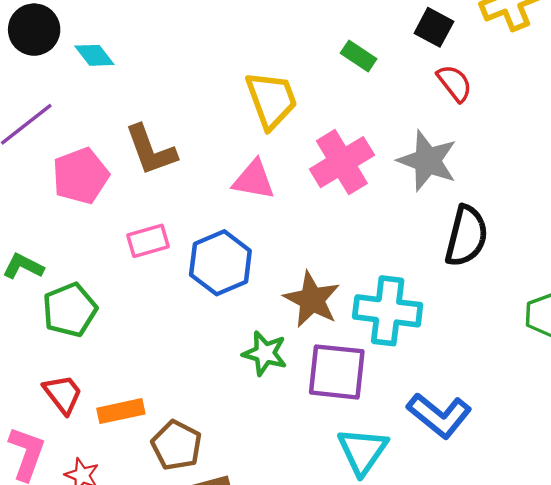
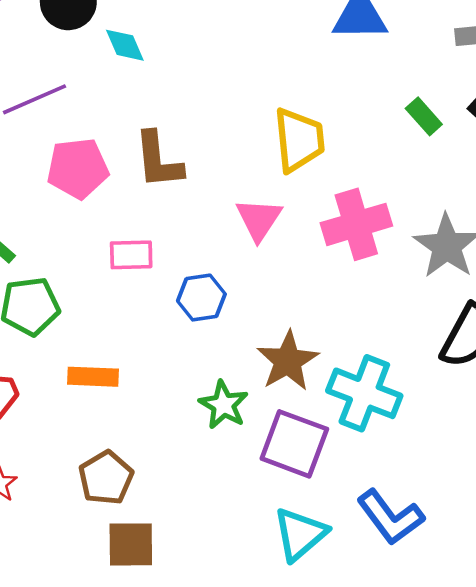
green rectangle: (359, 56) -> (424, 116), moved
pink triangle: (254, 180) -> (259, 219), turned 39
blue hexagon: (220, 263) -> (201, 298), size x0.7
orange rectangle: (121, 411) -> (93, 377), moved

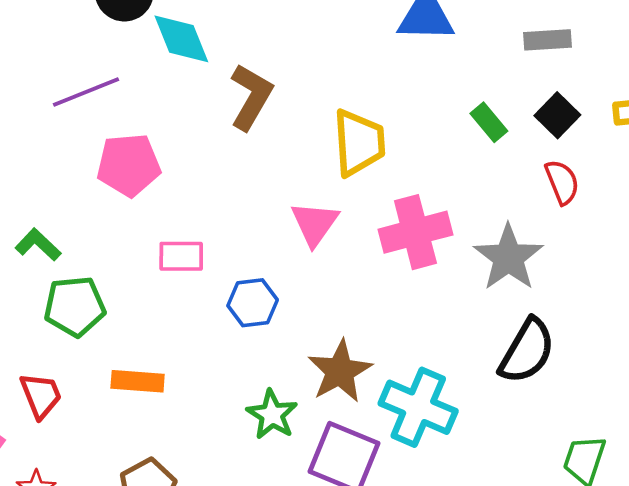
cyan diamond: (125, 45) -> (181, 39), size x1.4
brown L-shape: (158, 160) -> (251, 97), moved, turned -146

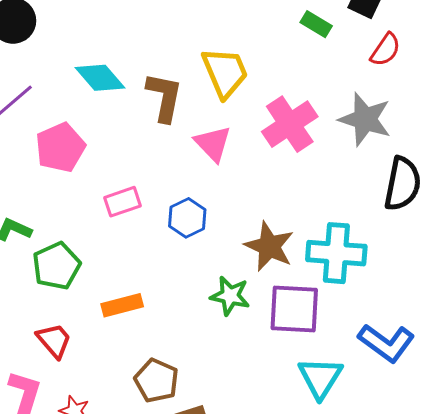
cyan diamond: (181, 39) -> (100, 78), moved
brown L-shape: (251, 97) -> (164, 97), moved
red semicircle: (562, 182) -> (385, 50), turned 75

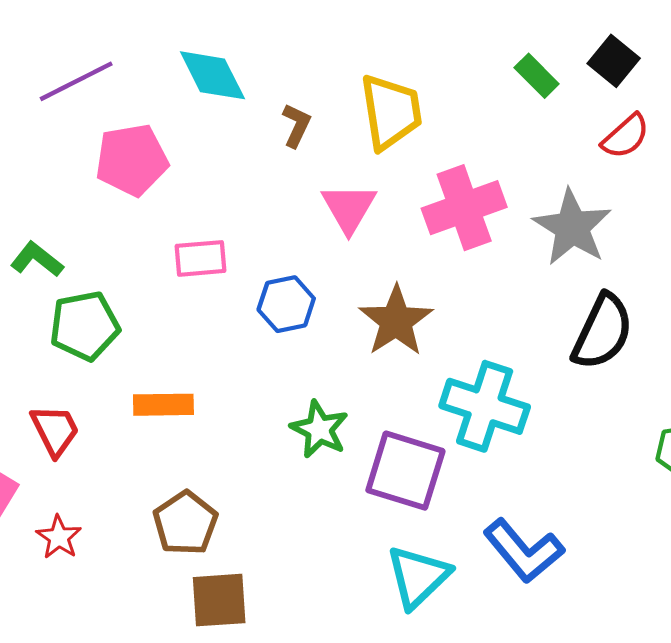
brown L-shape: (164, 97) -> (296, 125), size x0.6
brown star: (269, 246) -> (396, 321), moved

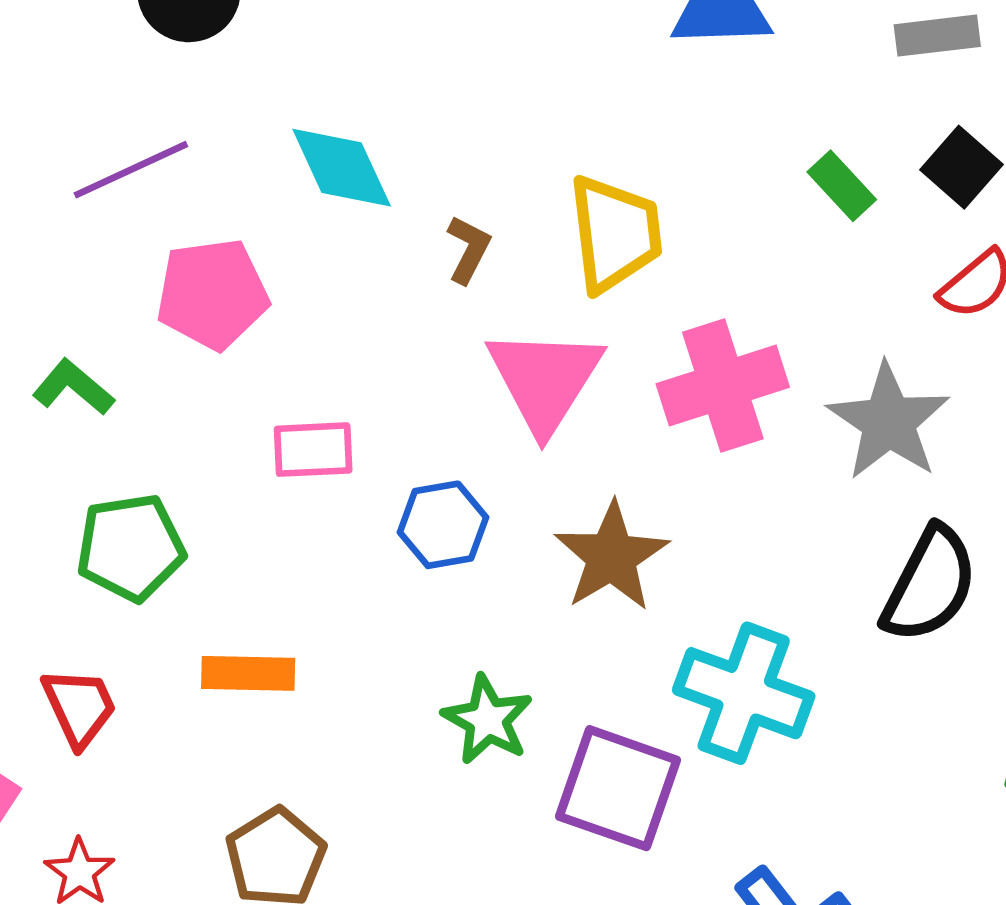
pink triangle: (349, 208) -> (545, 380), size x1.4
green L-shape: (37, 260) -> (73, 387), moved

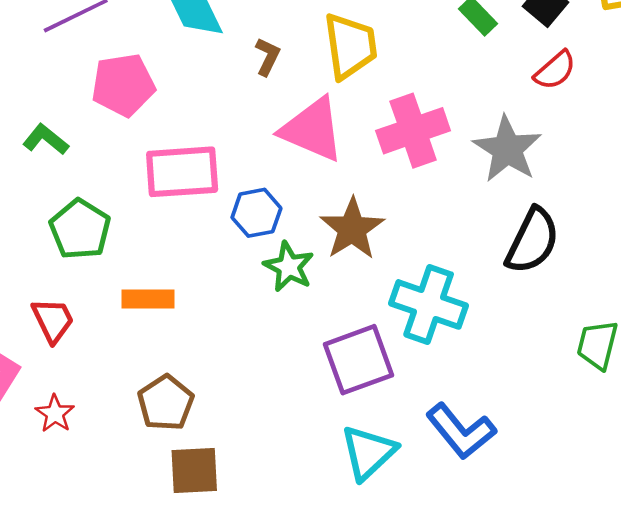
pink triangle: (545, 380) -> (312, 130), turned -38
pink rectangle: (313, 450) -> (182, 172), size x1.6
green pentagon: (131, 547) -> (80, 229), turned -30
green star: (487, 720) -> (289, 267), moved
purple square: (618, 788) -> (359, 360), turned -38

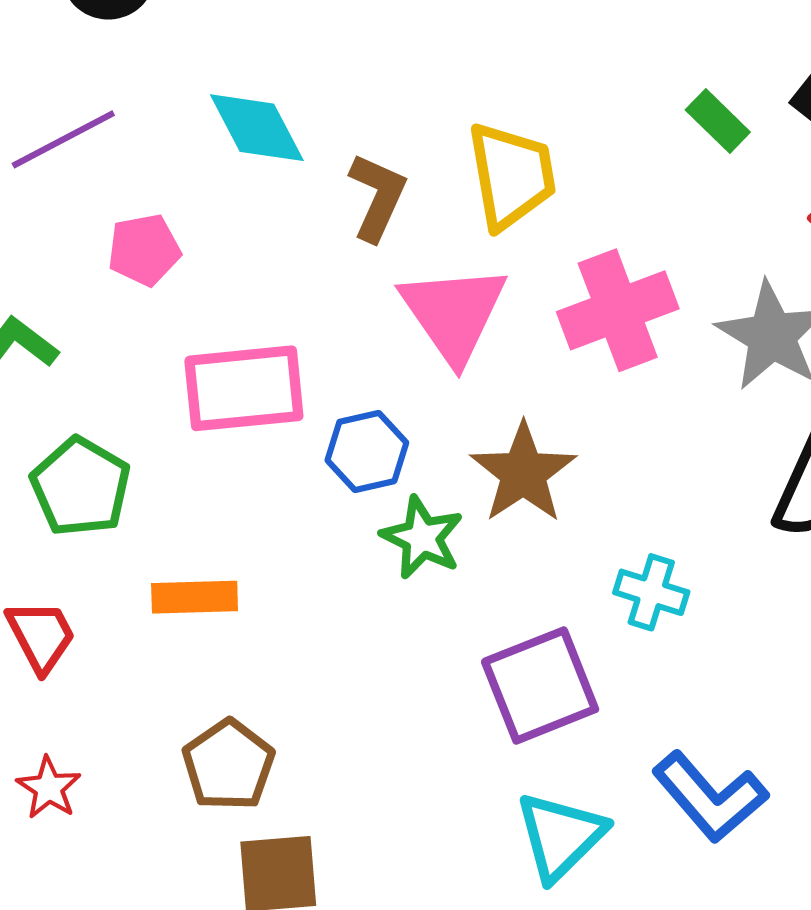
brown L-shape: (268, 57) -> (377, 197), size x1.4
pink pentagon: (123, 85) -> (144, 250), size x0.7
pink triangle: (312, 130) -> (454, 313), turned 34
cyan cross: (429, 304) -> (651, 592), size x0.6

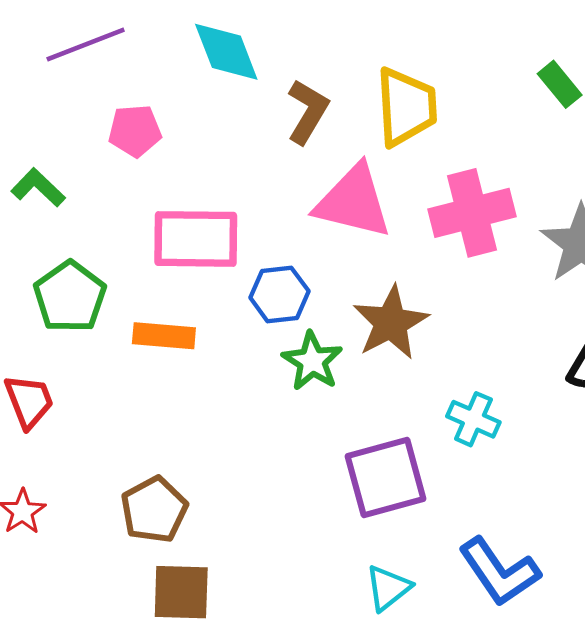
pink triangle: (454, 313) -> (353, 202), turned -48
orange rectangle: (195, 597) -> (164, 336), moved
cyan triangle: (560, 836) -> (388, 588), size x0.7

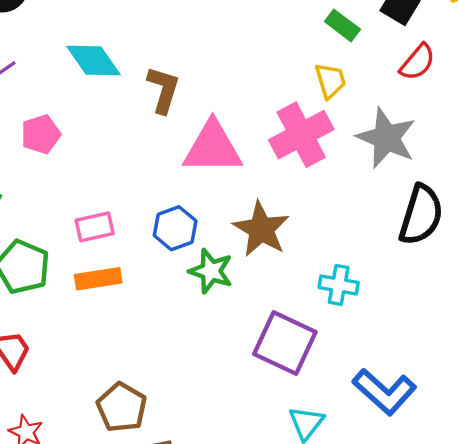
yellow trapezoid: (406, 107) -> (330, 81), moved, size x0.6
pink rectangle: (196, 239) -> (95, 227), moved, size x0.6
purple square: (386, 477) -> (285, 343), turned -36

